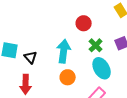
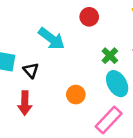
red circle: (84, 23) -> (89, 17), moved
cyan arrow: (64, 51) -> (52, 39), moved, turned 120

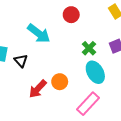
red arrow: (25, 103) -> (38, 89), moved, turned 42

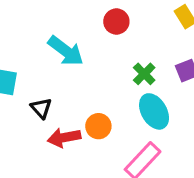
black triangle: (21, 61) -> (41, 108), moved
red arrow: (38, 89) -> (64, 138), turned 36

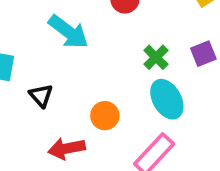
red arrow: (64, 138) -> (67, 148), moved

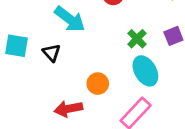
black triangle: (41, 96) -> (52, 53), moved

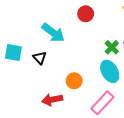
green cross: (137, 39) -> (112, 47), moved

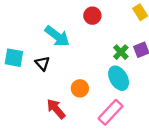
red arrow: (52, 100) -> (56, 109), turned 60

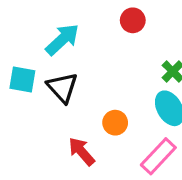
cyan arrow: (57, 36) -> (62, 40), moved, turned -80
black triangle: (42, 63) -> (62, 87), size x1.5

